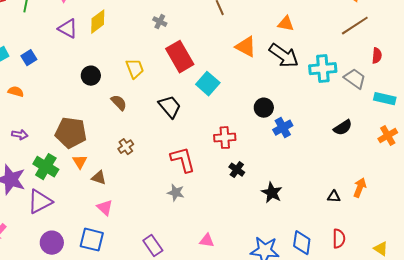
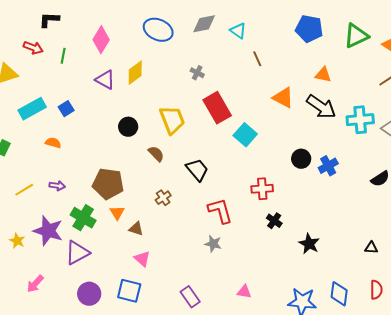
yellow trapezoid: (135, 69) -> (172, 120), size x1.4
black trapezoid: (170, 107) -> (197, 170), moved
blue cross: (283, 128) -> (328, 166), moved

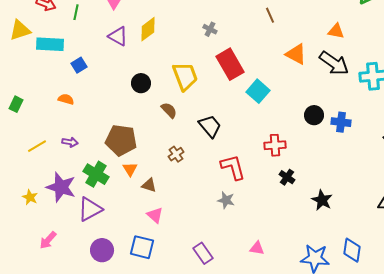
cyan rectangle: (32, 109) -> (50, 44), moved, turned 32
blue cross: (328, 166) -> (341, 122), turned 36

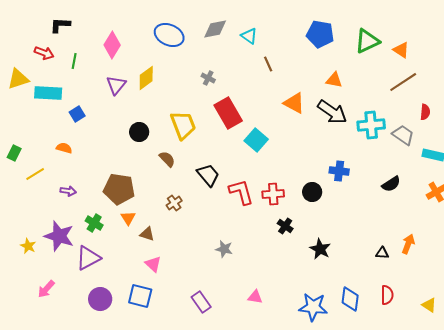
purple triangle: (118, 36) -> (116, 85), turned 40
black circle: (314, 115) -> (312, 192), moved
yellow line: (37, 146) -> (35, 174), moved
red L-shape: (233, 167) -> (241, 192), moved
green cross: (96, 174) -> (94, 223), size x0.7

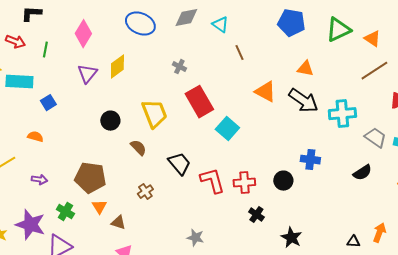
gray trapezoid: (403, 135) -> (375, 138), moved

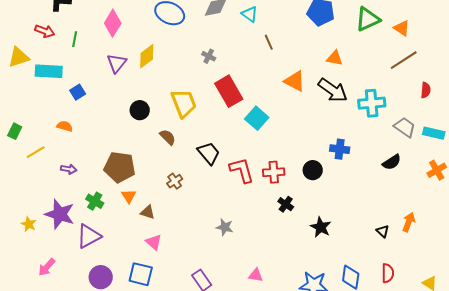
black triangle: (353, 242) -> (383, 231), turned 40

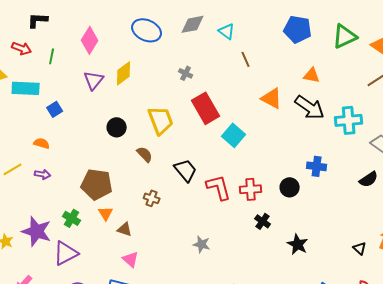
purple arrow: (69, 169) -> (43, 174), moved
brown cross: (175, 181) -> (152, 198), turned -35

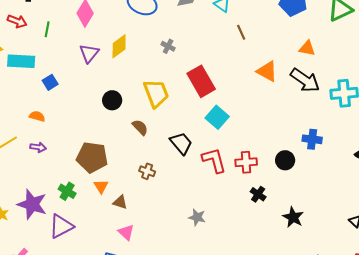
gray cross: (186, 73) -> (168, 46), moved
cyan square: (234, 135) -> (217, 117), moved

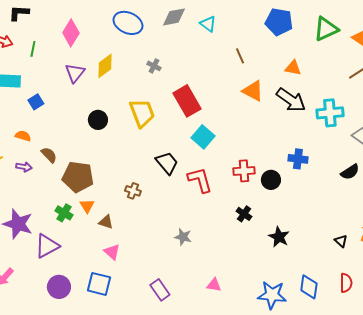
brown line: (241, 32) -> (240, 56), moved
brown semicircle: (140, 127) -> (49, 155), moved
red cross: (246, 162) -> (244, 171), moved
green cross: (67, 191) -> (64, 213), moved

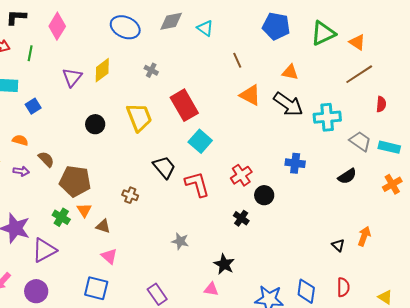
pink diamond: (71, 33) -> (57, 26), moved
red cross: (244, 171) -> (241, 175), turned -30
black circle: (271, 180) -> (264, 195), moved
black star: (279, 237) -> (224, 264), moved
purple circle: (59, 287) -> (36, 291), moved

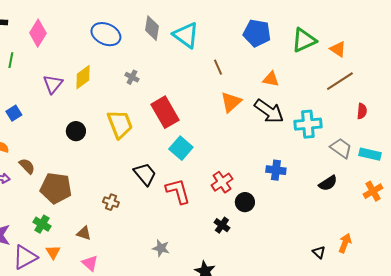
gray diamond: (171, 21) -> (152, 28), turned -70
cyan triangle: (205, 28) -> (186, 35), size x1.6
orange triangle: (250, 95) -> (231, 102), turned 50
orange triangle: (84, 210) -> (53, 252), moved

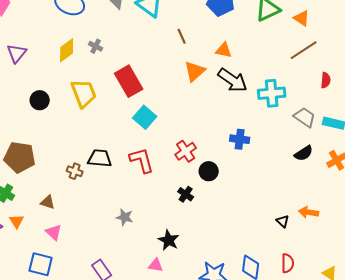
yellow diamond: (83, 77) -> (67, 50), moved
orange triangle: (271, 79) -> (224, 50), moved
black trapezoid: (145, 174) -> (100, 158), moved, turned -45
black semicircle: (328, 183) -> (304, 153), moved
orange arrow: (345, 243) -> (309, 212), turned -102

